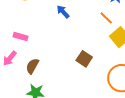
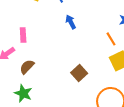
pink rectangle: (21, 36) -> (23, 35), turned 56

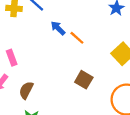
orange line: (111, 39) -> (77, 38), moved

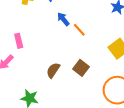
brown semicircle: (26, 90) -> (53, 70), moved

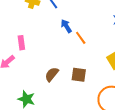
brown square: (81, 68) -> (79, 75), turned -35

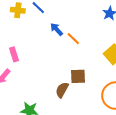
brown semicircle: (52, 74) -> (62, 90), moved

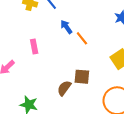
pink rectangle: (14, 54) -> (34, 47), moved

